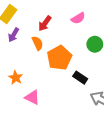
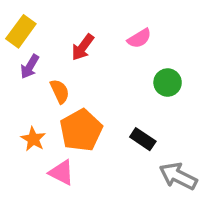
orange semicircle: (38, 43) -> (60, 91), moved
orange pentagon: (59, 58) -> (81, 130), moved

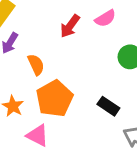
red arrow: (83, 47) -> (70, 26), moved

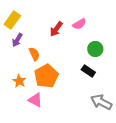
black rectangle: (108, 106) -> (88, 71), moved

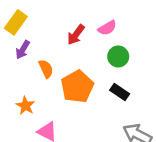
green circle: (95, 49) -> (118, 57), moved
orange pentagon: (46, 76) -> (77, 87), moved

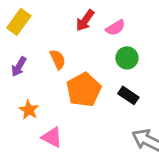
red arrow: (76, 35) -> (85, 20), moved
purple arrow: (23, 50) -> (19, 67), moved
orange semicircle: (46, 69) -> (58, 59), moved

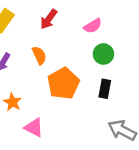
red arrow: (85, 20) -> (49, 19), moved
black rectangle: (128, 95) -> (105, 89), turned 66

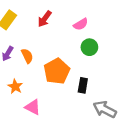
orange semicircle: (39, 55) -> (27, 56), moved
black rectangle: (105, 89) -> (83, 85), moved

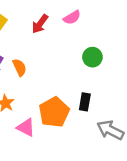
pink semicircle: (81, 24) -> (72, 17), moved
orange pentagon: (57, 71) -> (54, 112), moved

